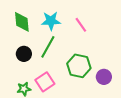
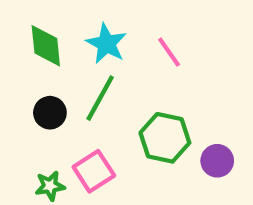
cyan star: (51, 21) -> (106, 44), turned 30

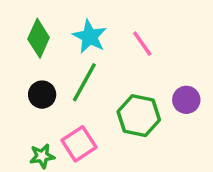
green diamond: (46, 46) -> (39, 38), turned 30
purple circle: (217, 161) -> (186, 100), moved

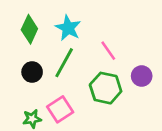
pink line: (142, 44) -> (108, 51), moved

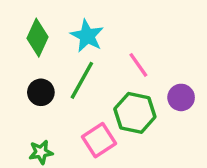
pink square: (60, 109) -> (99, 140), moved

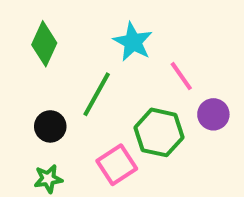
cyan star: (87, 36) -> (133, 42), moved
pink line: (138, 65) -> (181, 76), moved
black circle: (41, 92) -> (50, 126), moved

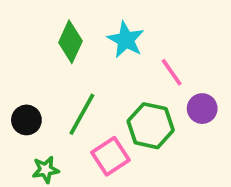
green diamond: (44, 44) -> (70, 42), moved
green line: (97, 94) -> (82, 114), moved
black circle: (50, 126) -> (26, 120), moved

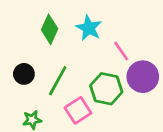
purple circle: (202, 109) -> (143, 77), size x1.5
black circle: (26, 120) -> (24, 74), moved

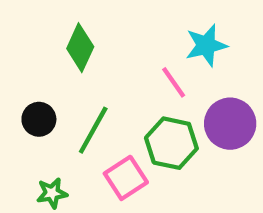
cyan star: (89, 28) -> (206, 45), moved, turned 30
pink line: (121, 51) -> (174, 82), moved

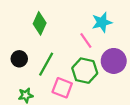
pink square: (126, 178) -> (62, 88), turned -36

